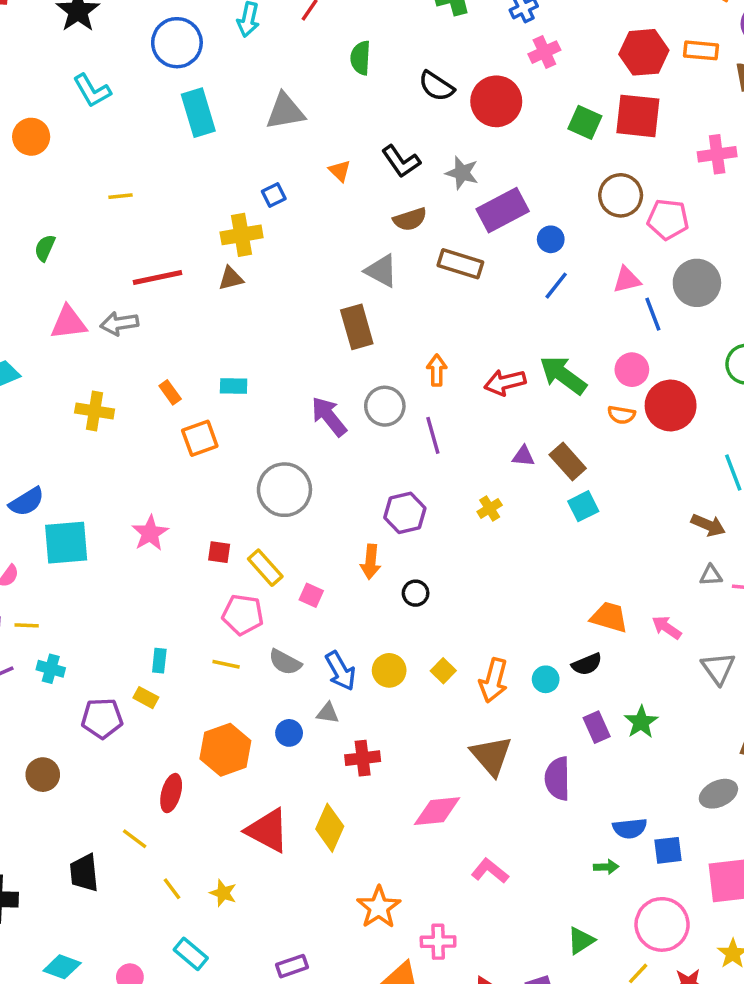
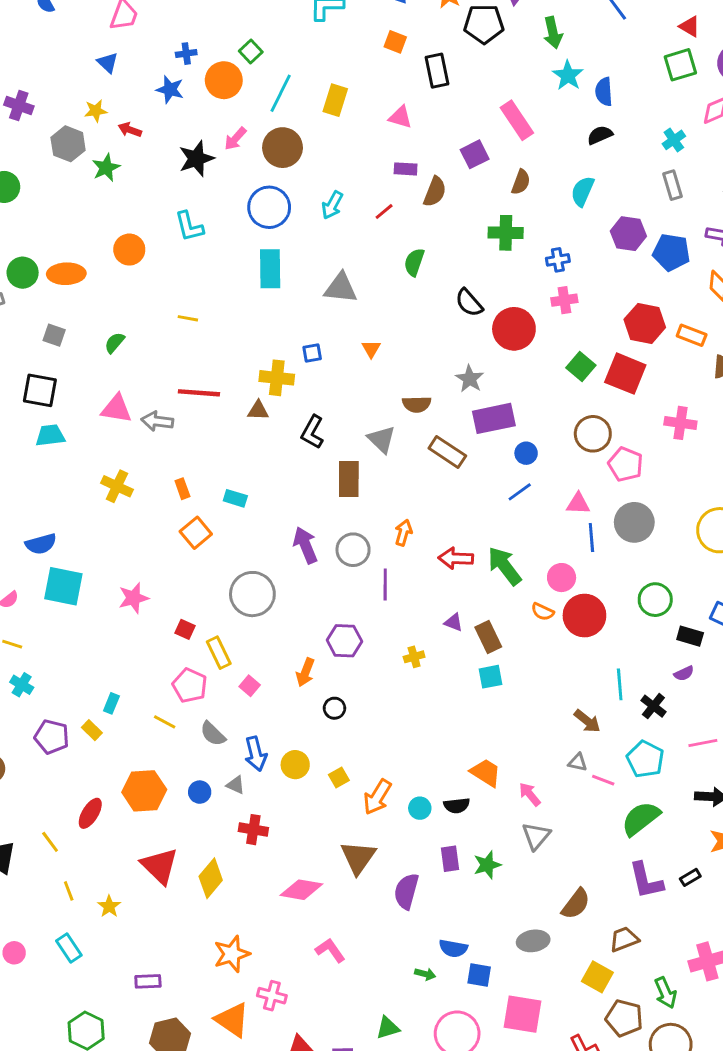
black L-shape: (401, 161) -> (312, 432), moved, turned 48
orange square: (200, 438) -> (196, 533), turned -36
gray triangle: (718, 668) -> (536, 836), moved

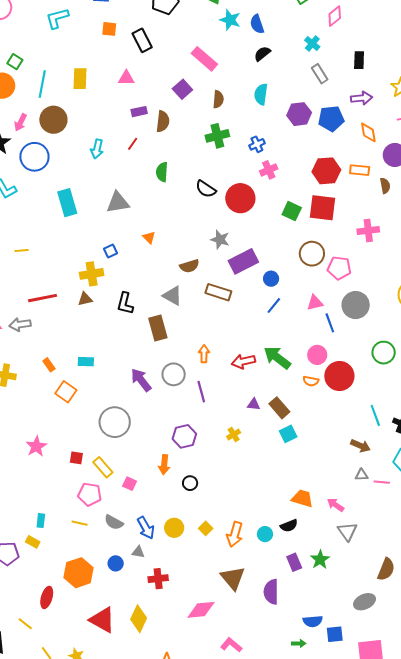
blue circle: (269, 207) -> (34, 157), moved

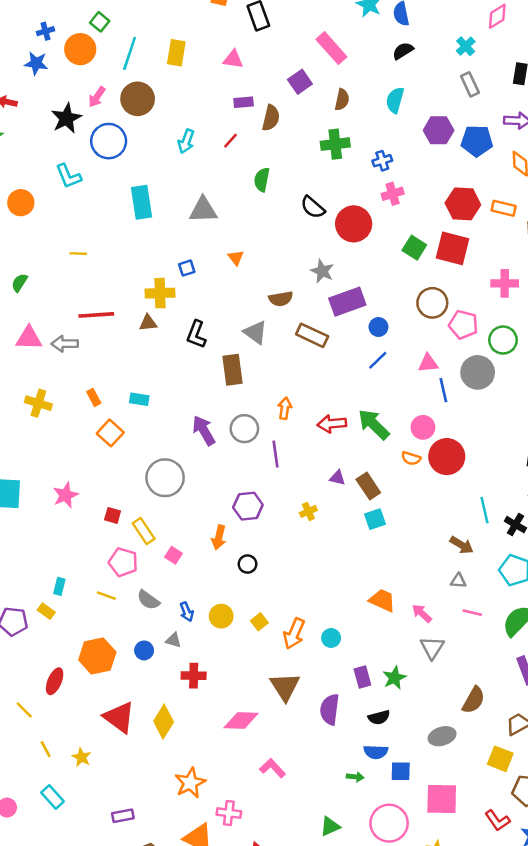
green circle: (384, 353) -> (503, 340), moved
pink line: (382, 482) -> (472, 613), moved
black semicircle: (289, 526) -> (379, 717), moved
blue arrow: (146, 528) -> (187, 612), size x0.7

